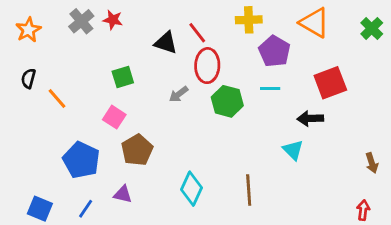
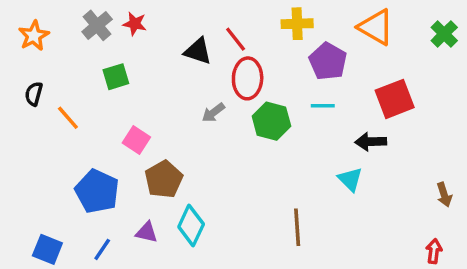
green square: (123, 77) -> (116, 77), moved
cyan diamond: (191, 189) -> (191, 225), moved

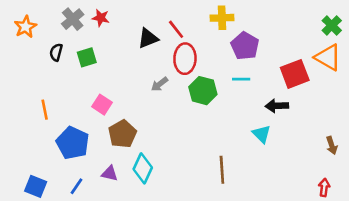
orange triangle: (376, 27) -> (328, 57), moved
black triangle: (198, 51) -> (148, 38), turned -40
black semicircle: (34, 94) -> (56, 52), moved
orange line: (68, 118) -> (45, 110), moved, turned 30

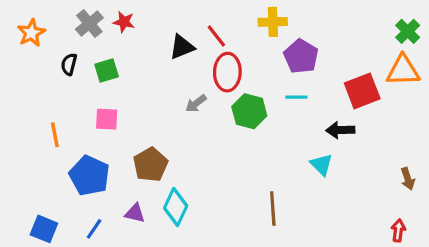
orange triangle: (328, 57) -> (403, 71), turned -32
pink square: (102, 105) -> (107, 119), moved, turned -30

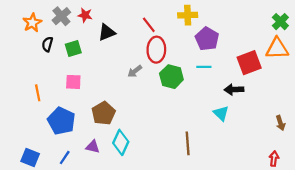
orange star: (31, 33) -> (32, 23), moved
black triangle: (182, 47) -> (107, 32), moved

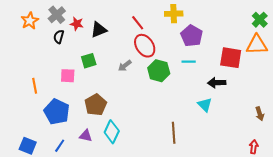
red star: (85, 15) -> (77, 24), moved
black semicircle: (47, 44) -> (59, 37), moved
green square: (73, 49) -> (89, 61), moved
red ellipse: (156, 50) -> (145, 46), turned -35
red square: (249, 63) -> (231, 58), turned 30

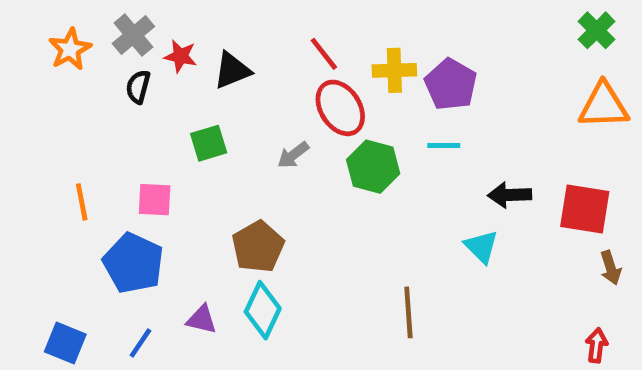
yellow cross: (174, 14) -> (394, 70), moved
green cross: (260, 20) -> (597, 30), moved
red square: (231, 58) -> (585, 209), moved
pink square: (68, 76) -> (155, 200), moved
brown pentagon: (96, 105) -> (258, 247), moved

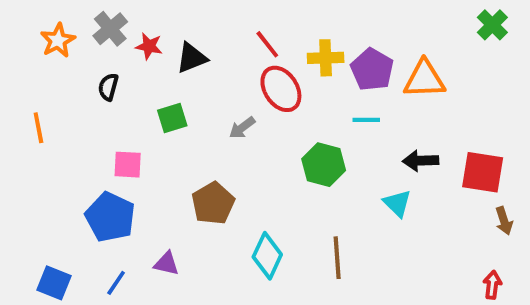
black semicircle: (138, 87) -> (108, 87), moved
orange triangle: (604, 106) -> (424, 79), moved
green hexagon: (373, 167) -> (324, 165), moved
orange line: (82, 202) -> (38, 128), moved
cyan diamond: (263, 310) -> (267, 256), moved

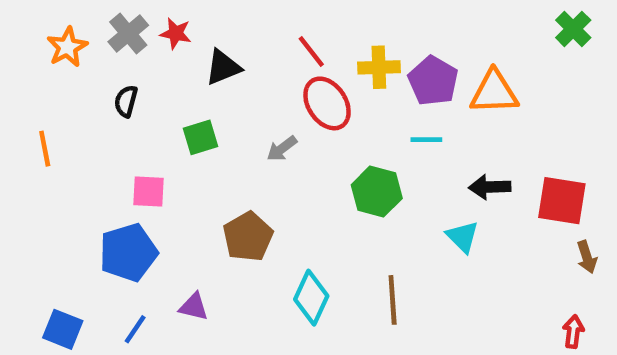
red star: (149, 46) -> (176, 33), moved
blue pentagon: (110, 217) -> (128, 253), turned 30

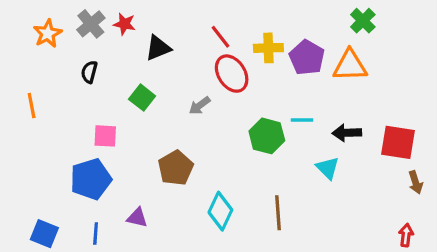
green cross: (573, 29) -> (363, 21), moved
green square: (201, 137) -> (142, 98), turned -35
cyan line: (426, 140) -> (302, 120), moved
blue line: (135, 329) -> (96, 234), turned -30

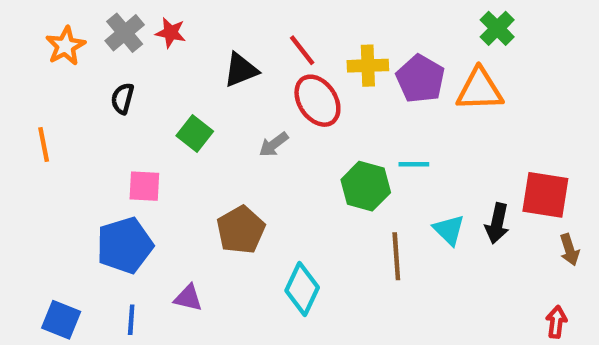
black triangle: (158, 48) -> (241, 70), moved
black arrow: (347, 133) -> (497, 223), moved, turned -76
brown line: (278, 213) -> (396, 256), moved

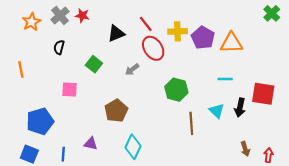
green cross: (497, 28) -> (272, 13), moved
cyan line: (414, 164) -> (225, 79), moved
blue pentagon: (125, 245) -> (40, 121), moved
brown arrow: (569, 250) -> (245, 149), moved
cyan diamond: (302, 289) -> (133, 147), moved

